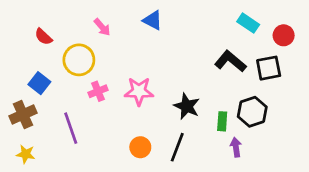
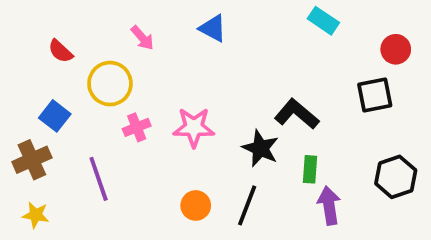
cyan rectangle: (248, 23) -> (323, 21), moved
black L-shape: (230, 61) -> (297, 114), moved
black hexagon: (252, 112) -> (396, 177), moved
purple arrow: (236, 147) -> (329, 205), size x1.4

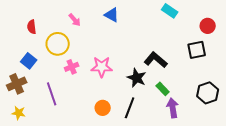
red semicircle: (60, 51) -> (32, 27), turned 40
green rectangle: (310, 169) -> (163, 89), turned -48

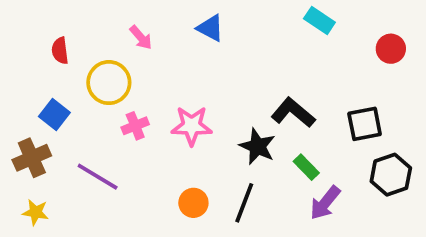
black square: (197, 50) -> (365, 124), moved
purple line: (52, 94) -> (98, 177), turned -40
purple arrow: (173, 108) -> (325, 203), turned -132

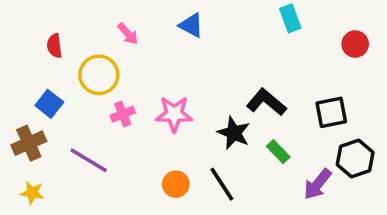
cyan rectangle: (319, 21) -> (290, 18), turned 36
black line: (244, 203) -> (222, 184), turned -54
purple arrow: (325, 203) -> (318, 184), moved

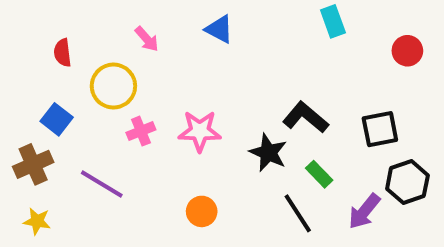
black line: (222, 184) -> (298, 213), moved

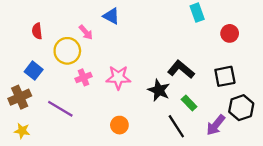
blue triangle: (219, 29) -> (111, 16), moved
pink arrow: (147, 39) -> (86, 32), moved
red circle: (407, 51) -> (230, 33), moved

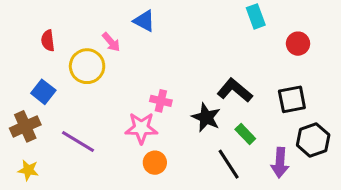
pink cross: (84, 77) -> (161, 101), moved, turned 35
pink star: (118, 77) -> (141, 128), moved
purple arrow: (216, 125) -> (280, 163), turned -35

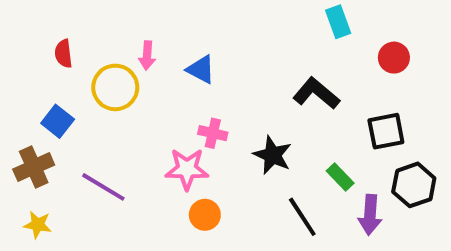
blue triangle: (144, 21) -> (201, 70), moved
pink arrow: (111, 42) -> (147, 56), turned 45
black L-shape: (235, 90) -> (316, 93), moved
green rectangle: (245, 134) -> (340, 177), moved

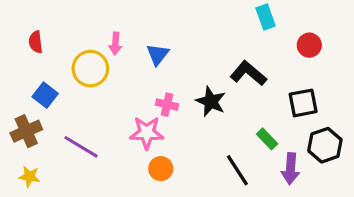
red semicircle: (64, 54) -> (36, 42), moved
blue triangle: (201, 70) -> (158, 55), turned 40
black star: (272, 155) -> (211, 101), moved

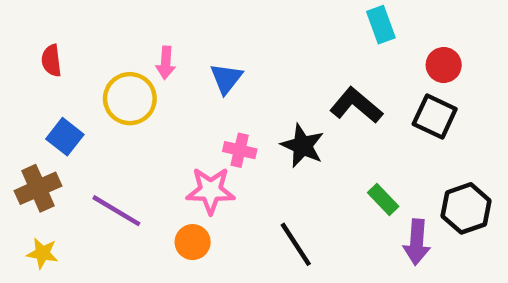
black square: (303, 103) -> (435, 117), moved, turned 36
orange circle: (161, 169) -> (193, 242), moved
black line: (237, 170) -> (296, 244), moved

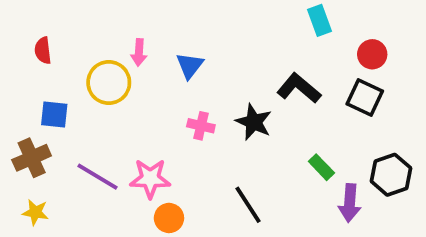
blue square: (65, 137) -> (54, 114), turned -32
pink star: (211, 191) -> (150, 178), moved
orange circle: (193, 242) -> (169, 218), moved

